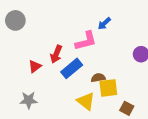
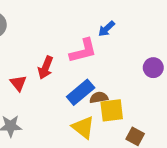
red triangle: (35, 66) -> (18, 83), turned -32
blue rectangle: (72, 68) -> (81, 92), moved

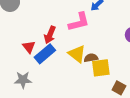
blue rectangle: (81, 92) -> (45, 54), moved
yellow triangle: (83, 127) -> (77, 54), moved

